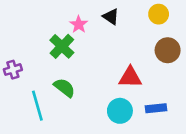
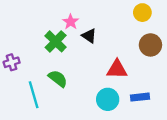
black triangle: (111, 17) -> (89, 36), moved

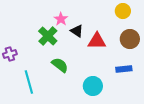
red triangle: (117, 69) -> (97, 41), moved
green semicircle: (58, 79) -> (60, 65), moved
blue rectangle: (140, 97) -> (124, 69), moved

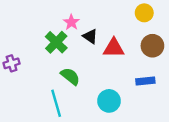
cyan line: (29, 82) -> (56, 103), moved

